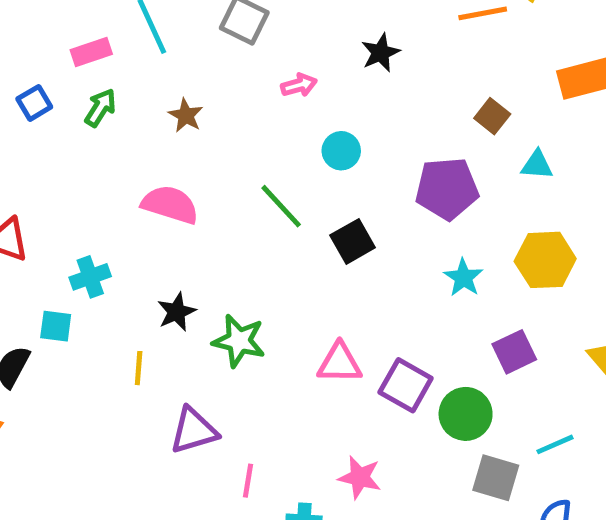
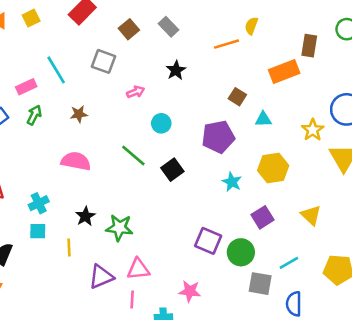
brown star: (186, 115) -> (79, 114), turned -30
cyan square: (56, 326) -> (38, 231), moved
pink triangle: (340, 363) -> (138, 269), moved

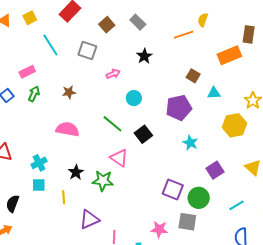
cyan line: (56, 70) -> (50, 45), moved
yellow hexagon: (273, 168) -> (235, 125), moved
pink triangle: (138, 269) -> (119, 158), moved, turned 42
gray square: (260, 284) -> (187, 222), moved

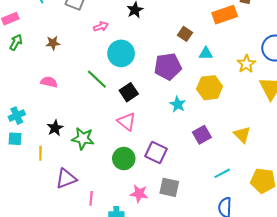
cyan circle: (134, 98) -> (121, 53), size x1.6
yellow hexagon: (235, 125) -> (210, 88), moved
pink semicircle: (67, 129) -> (49, 82), size x0.7
pink triangle: (119, 158) -> (127, 122), moved
green circle: (199, 198) -> (124, 159), moved

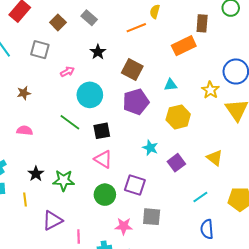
brown square: (185, 34) -> (132, 69), moved, size x1.5
black square: (129, 92) -> (102, 131), turned 30
cyan star: (178, 104) -> (150, 148), moved

